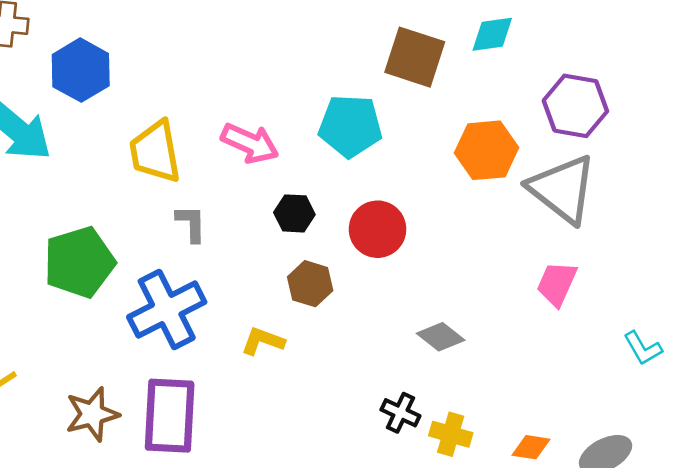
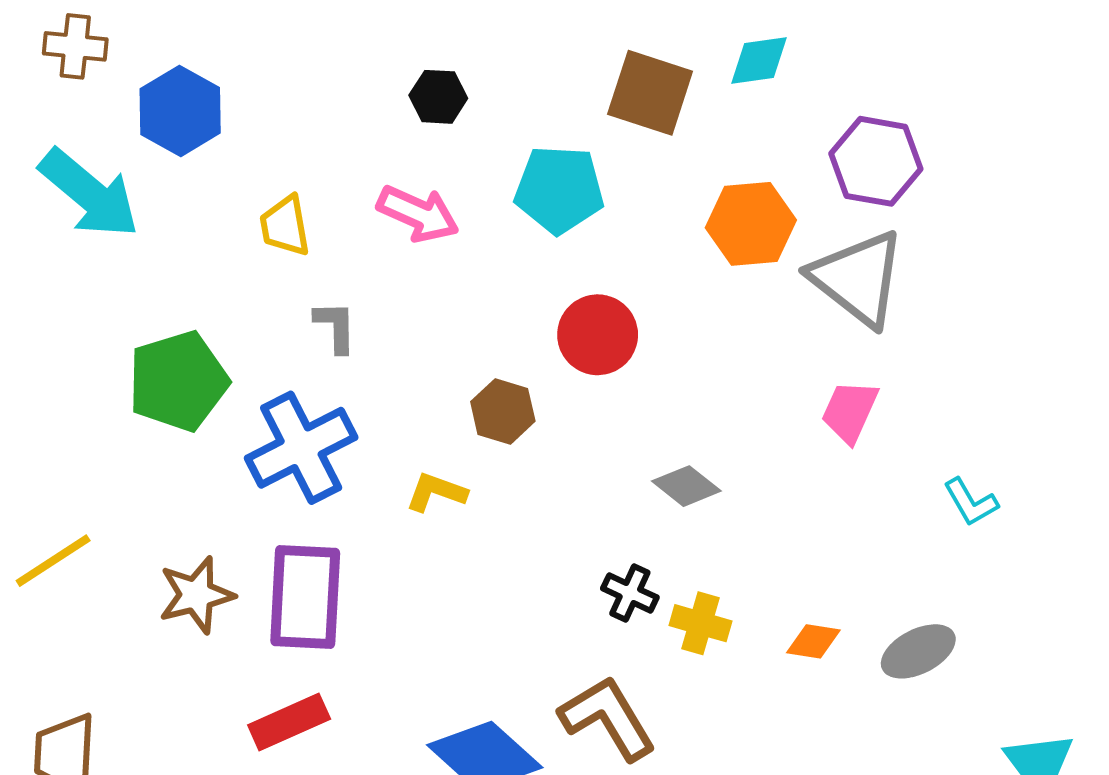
yellow trapezoid: (155, 152) -> (285, 226), size x0.7
black hexagon: (294, 213) -> (438, 97), moved

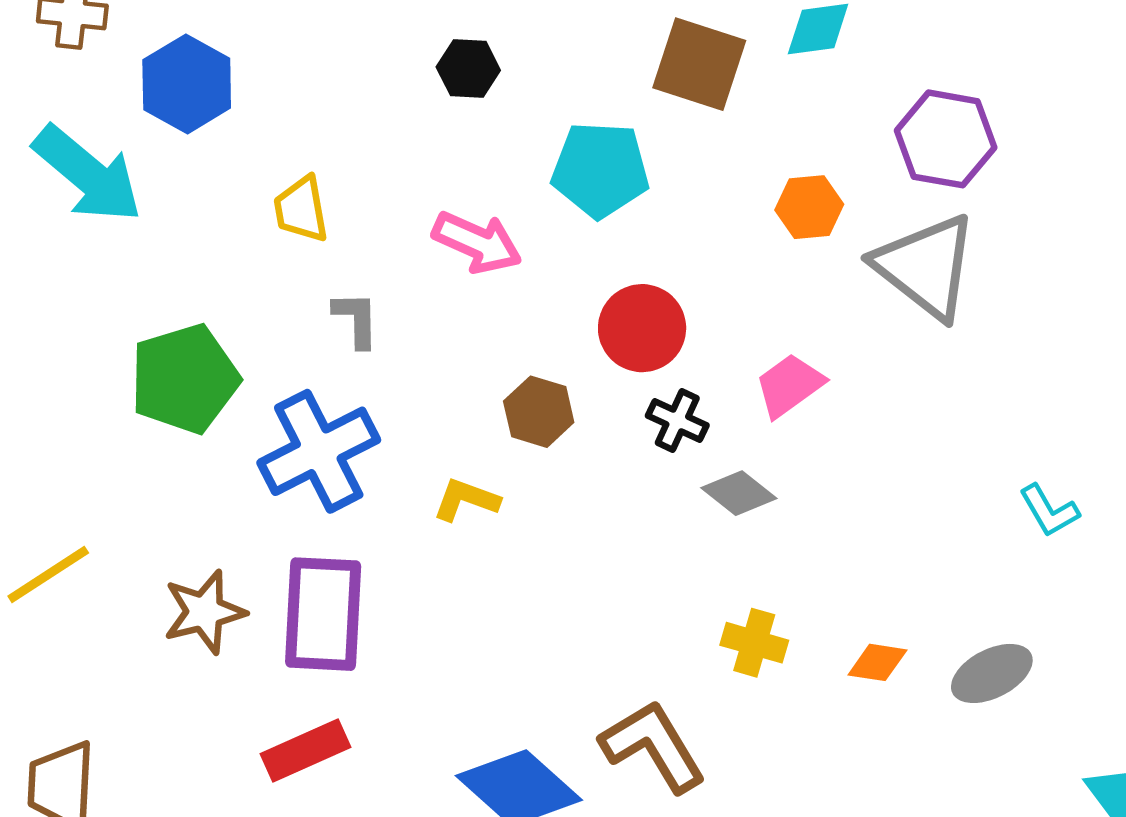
pink arrow: (418, 214) -> (477, 242), moved
orange hexagon: (751, 224) -> (809, 207), size x0.7
pink trapezoid: (850, 411) -> (789, 385), moved, turned 30
black cross: (630, 593) -> (677, 421), moved

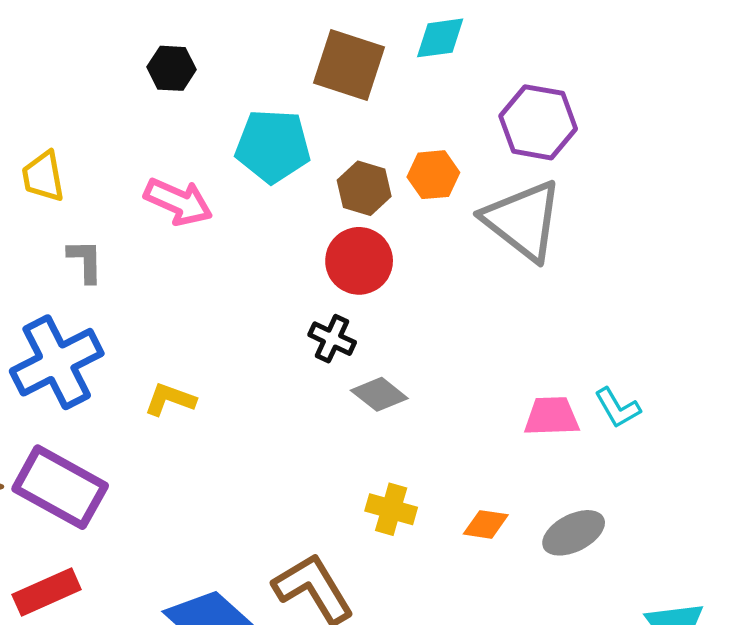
red circle: (642, 328) -> (359, 261), moved
pink trapezoid: (789, 385) -> (552, 416), moved, turned 34
brown hexagon: (539, 412) -> (364, 188), moved
purple rectangle: (323, 614) -> (60, 487), turned -64

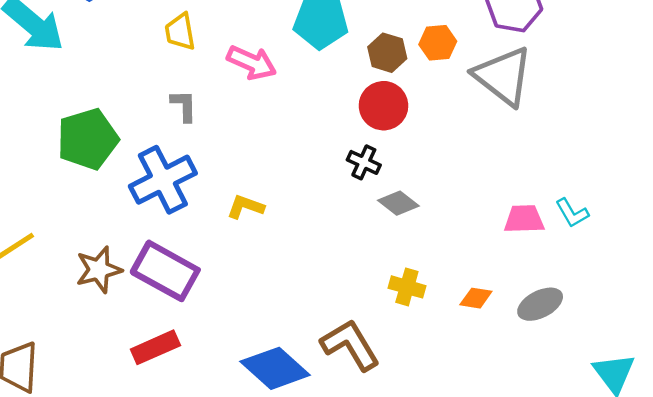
yellow trapezoid: (43, 176) -> (180, 32), moved

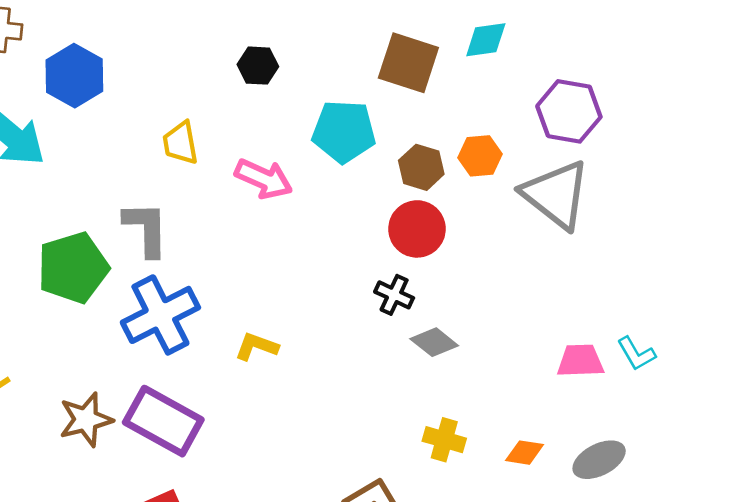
gray L-shape: (184, 106) -> (146, 229), moved, size x1.5

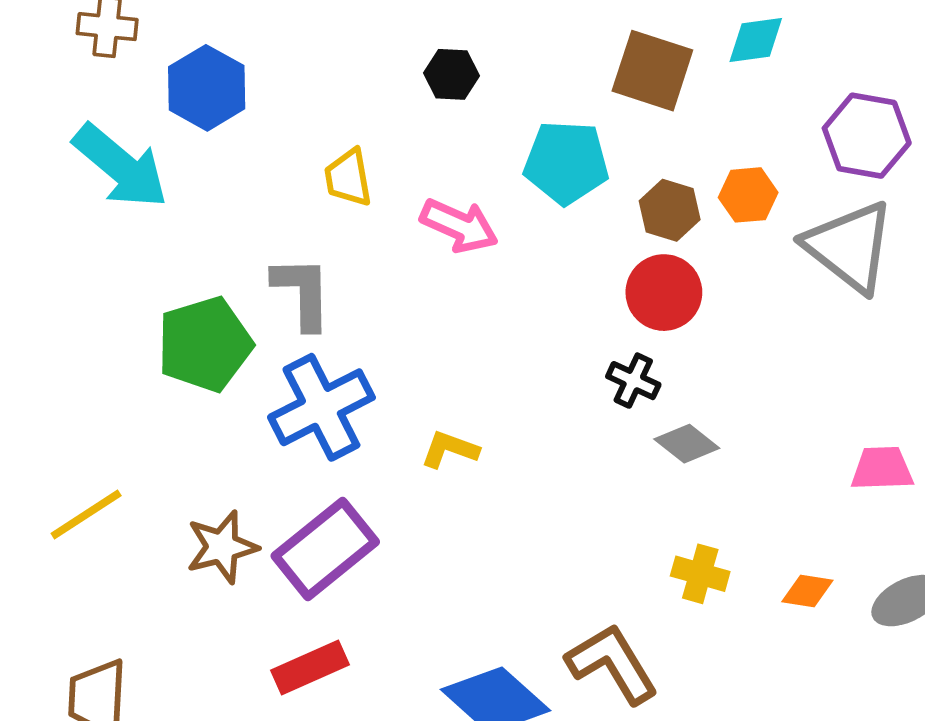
purple rectangle: (163, 421) -> (325, 549), turned -68

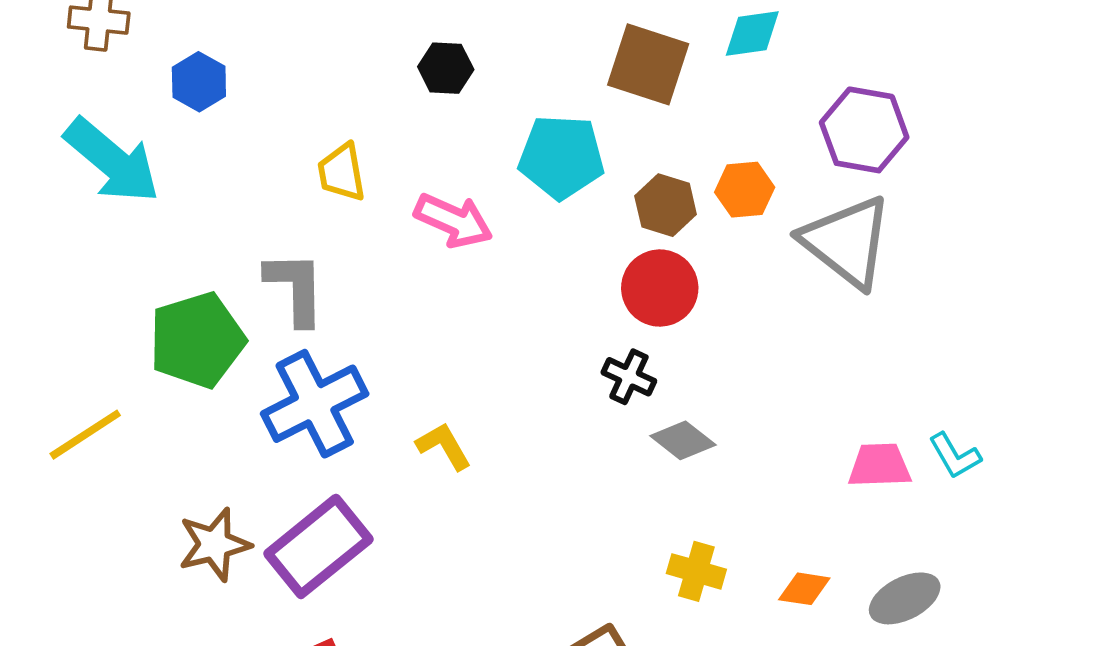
blue hexagon: (207, 88) -> (199, 82), size x0.7
yellow L-shape: (450, 449) -> (444, 446), turned 40
yellow line: (86, 514) -> (85, 435), moved

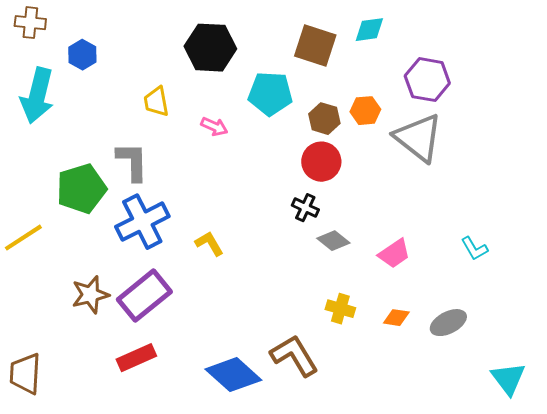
black hexagon: (446, 68) -> (210, 48), size x1.8
cyan arrow: (112, 161) -> (37, 96), turned 64
pink arrow: (453, 221) -> (214, 127), size x0.7
pink trapezoid: (880, 465) -> (394, 254), moved, turned 148

